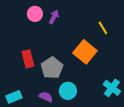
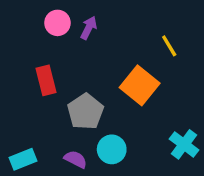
red rectangle: (28, 59) -> (46, 80), moved

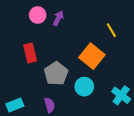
cyan circle: (112, 149) -> (84, 87), moved
purple semicircle: (76, 159) -> (50, 105), turned 48

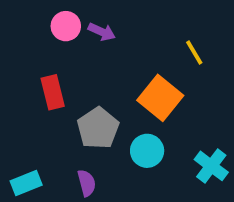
purple arrow: (58, 18) -> (102, 32), turned 88

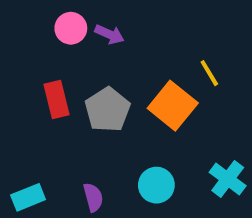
yellow line: (194, 53) -> (209, 73), moved
gray pentagon: (98, 128) -> (107, 110), moved
cyan circle: (147, 151) -> (156, 185), moved

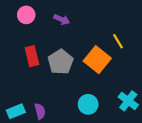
pink circle: (71, 28) -> (26, 15), moved
purple semicircle: (93, 197) -> (40, 111), moved

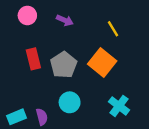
yellow line: (118, 41) -> (113, 29), moved
cyan cross: (128, 101) -> (119, 106), moved
cyan circle: (88, 104) -> (70, 102), moved

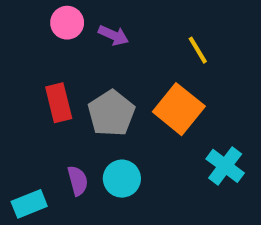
pink circle: (27, 15) -> (67, 23), moved
cyan cross: (119, 106) -> (225, 166), moved
purple semicircle: (42, 117) -> (78, 181), moved

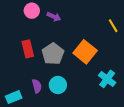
yellow line: (198, 50) -> (113, 26), moved

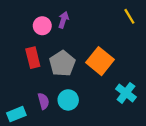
pink circle: (32, 11) -> (42, 26), moved
purple arrow: (54, 17) -> (63, 20), turned -96
yellow line: (113, 26) -> (129, 16), moved

